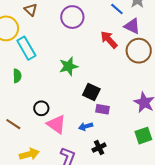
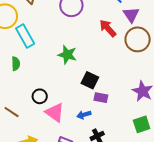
purple triangle: (132, 26) -> (131, 15), turned 30
green star: (69, 66) -> (67, 55), turned 30

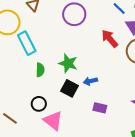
green semicircle: (16, 64) -> (40, 70), moved
black square: (90, 80) -> (70, 88), moved
blue arrow: (84, 115) -> (90, 81), moved

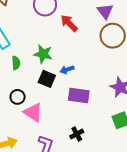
red arrow: (110, 39) -> (69, 23), moved
purple rectangle: (100, 108) -> (79, 96), size x1.5

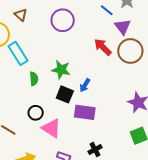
red arrow: (69, 23) -> (103, 47), moved
blue arrow: (67, 70) -> (85, 85), turned -40
purple rectangle: (79, 96) -> (85, 112), moved

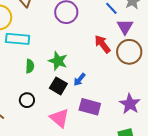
cyan rectangle: (18, 53) -> (18, 39), turned -60
purple rectangle: (85, 112) -> (90, 107), moved
pink triangle: (51, 128) -> (59, 118), moved

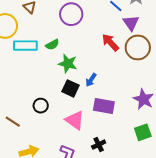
green semicircle: (30, 66) -> (52, 45), moved, turned 64

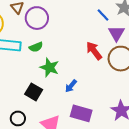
purple circle: (71, 14) -> (37, 18), moved
black square: (71, 88) -> (34, 92), moved
black circle: (41, 106) -> (18, 118), moved

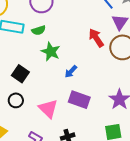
black square: (34, 92) -> (20, 74), moved

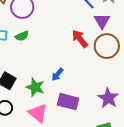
green star: (51, 52) -> (35, 87), moved

